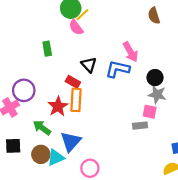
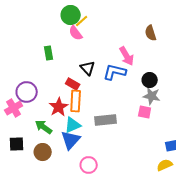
brown semicircle: (154, 16) -> (151, 33), moved
gray rectangle: (140, 126) -> (106, 120), moved, size x1.5
cyan triangle: (56, 158) -> (73, 125), moved

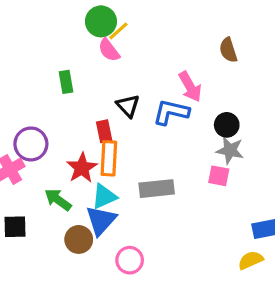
red rectangle: (73, 84) -> (104, 131), turned 48
brown circle: (43, 152) -> (79, 239), moved

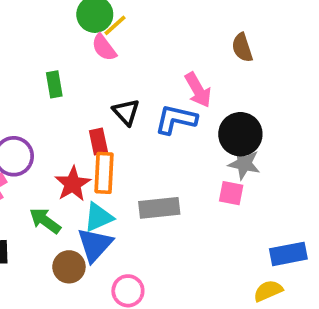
black circle: (227, 125) -> (240, 134), size x1.5

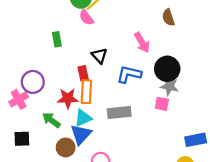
blue L-shape: (176, 119) -> (129, 74), moved
red star: (73, 184) -> (68, 98), turned 30

